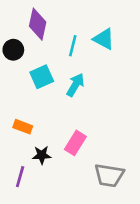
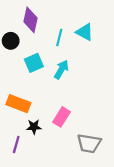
orange rectangle: (23, 127) -> (18, 104), size x1.5

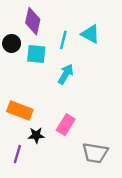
cyan square: (34, 63) -> (36, 54), moved, turned 30

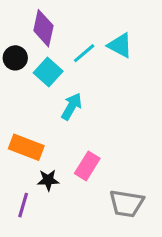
cyan line: (63, 40) -> (84, 53), turned 36
cyan square: (36, 54) -> (48, 72), turned 36
cyan arrow: (66, 74) -> (72, 106), moved

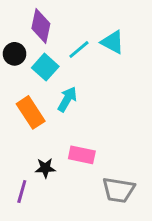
orange rectangle: (26, 147) -> (31, 112), moved, turned 36
pink rectangle: (87, 166) -> (82, 155), turned 70

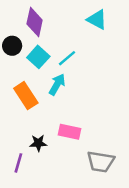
cyan triangle: (113, 42) -> (97, 20), moved
cyan line: (79, 49) -> (67, 58), moved

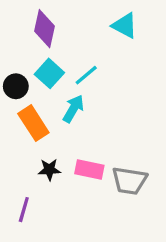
black circle: (12, 46) -> (16, 86), moved
black star: (38, 143) -> (49, 169), moved
gray trapezoid: (101, 162) -> (129, 181), moved

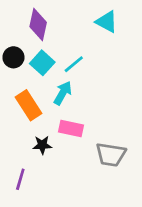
black circle: (16, 86) -> (13, 57), moved
pink rectangle: (89, 169) -> (71, 129), moved

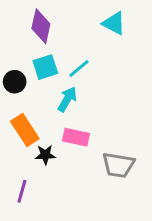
black circle: (13, 57) -> (15, 82), moved
cyan square: (42, 63) -> (45, 67), turned 30
orange rectangle: (29, 105) -> (25, 130), moved

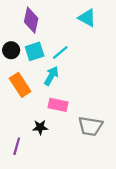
black circle: (15, 82) -> (11, 50), moved
orange rectangle: (25, 130) -> (20, 85), moved
black star: (45, 155) -> (40, 127), moved

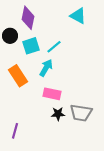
black circle: (11, 50) -> (10, 36), moved
black star: (40, 127) -> (58, 114), moved

